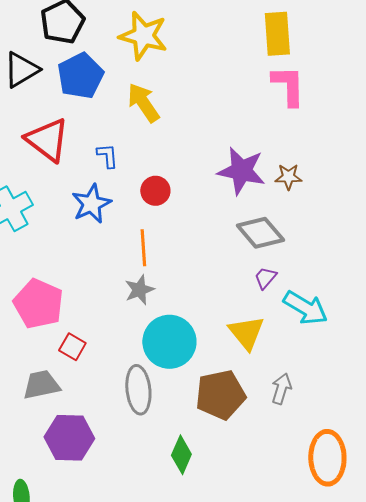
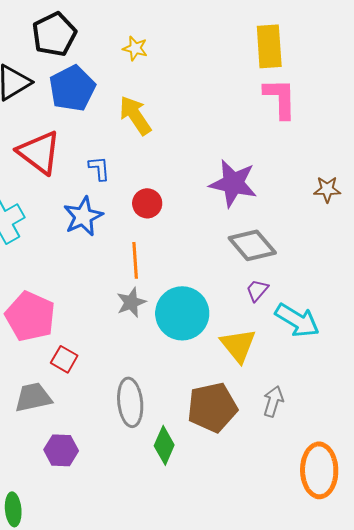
yellow star: (143, 36) -> (135, 48), size x0.5
brown star: (288, 177) -> (327, 189), moved
cyan circle: (169, 342) -> (182, 313), moved
purple hexagon: (69, 438) -> (61, 450), size x0.7
green diamond: (181, 455) -> (164, 445), moved

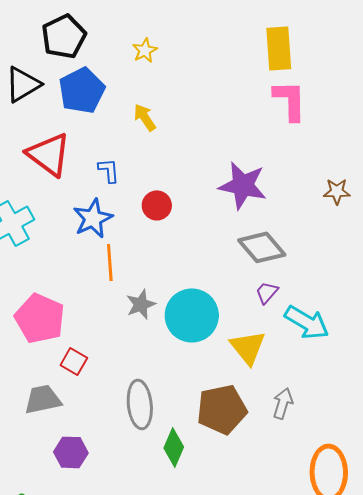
yellow star: (135, 48) -> (145, 50), turned 30
yellow arrow: (135, 115) -> (145, 117), size x0.7
orange line: (135, 260) -> (110, 262), moved

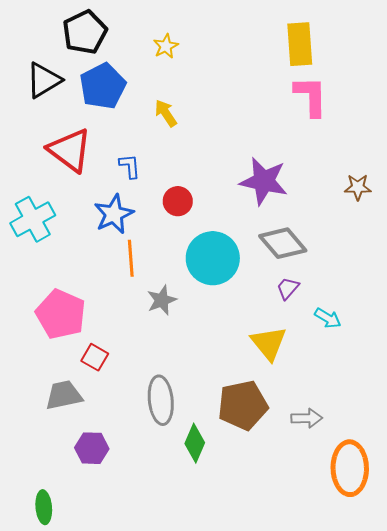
cyan circle: (192, 315) -> (213, 258), moved
cyan arrow: (307, 322) -> (328, 318), size x0.6
gray arrow: (283, 403) -> (307, 418), moved, turned 72

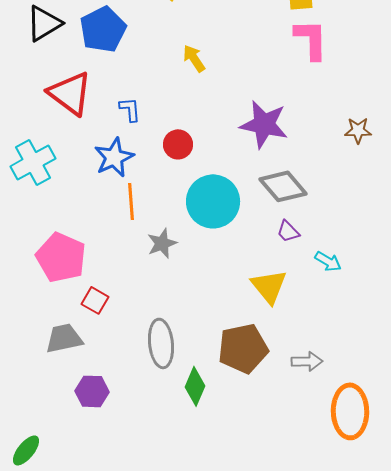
yellow arrow: (166, 113) -> (194, 58), moved
purple trapezoid: (288, 288) -> (288, 231), turned -85
green ellipse: (44, 507) -> (26, 450), moved, turned 44

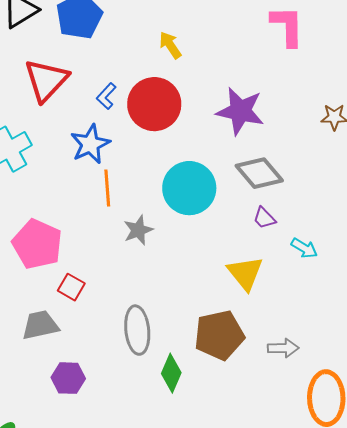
red triangle: (70, 93) -> (46, 80), turned 36
blue L-shape: (130, 109) -> (106, 96), turned -132
red circle: (178, 144) -> (154, 104), moved, size x1.8

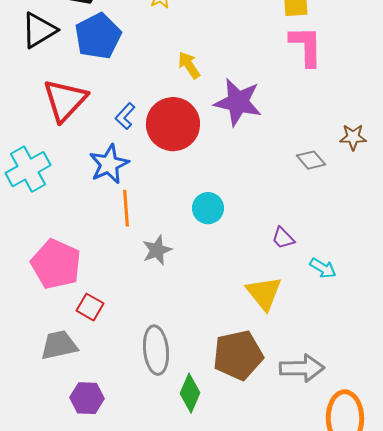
purple star: (240, 111) -> (238, 102), moved
gray diamond: (259, 173) -> (311, 160), moved, size x0.6
cyan circle: (189, 188) -> (208, 208), size x0.6
gray arrow: (283, 348) -> (302, 368), size x1.4

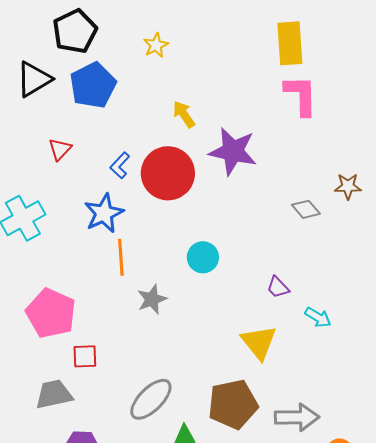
red triangle: (65, 100) -> (60, 149), size x0.5
red square: (90, 307) -> (85, 356), turned -32
gray ellipse: (156, 350) -> (151, 399), turned 51

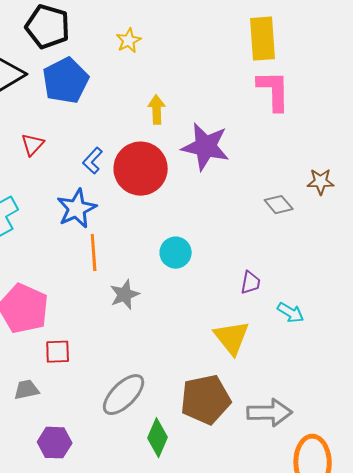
black pentagon: (75, 31) -> (48, 27), turned -30
yellow arrow: (184, 114) -> (157, 110), turned 32
purple trapezoid: (278, 287) -> (251, 283), turned -125
gray trapezoid: (54, 394) -> (27, 390), size x0.7

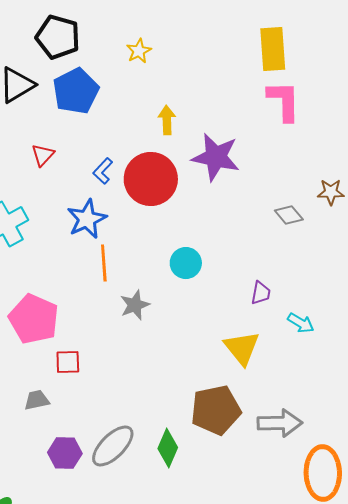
gray ellipse: (124, 395) -> (113, 446), moved

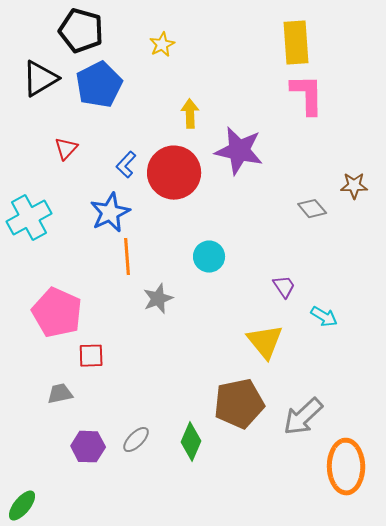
purple trapezoid: (261, 293) -> (284, 287), turned -45
gray arrow: (280, 423) -> (303, 417), turned 138
gray ellipse: (113, 446) -> (136, 440), size x0.6

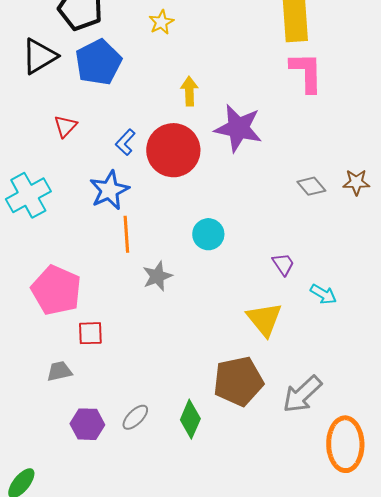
brown star: (354, 186) -> (356, 182), moved

